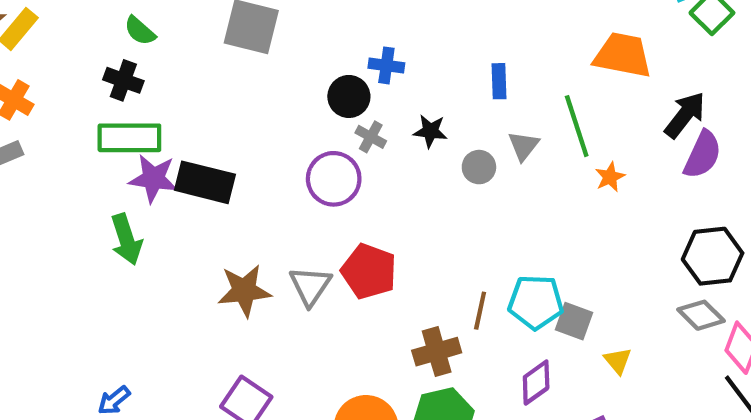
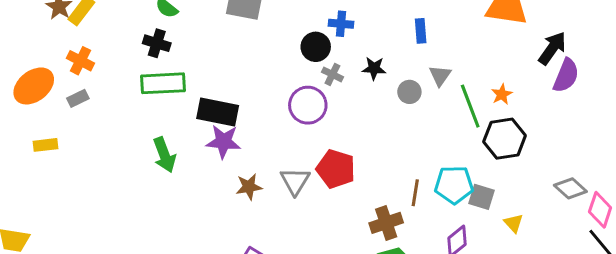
green line: (577, 126) -> (470, 106), moved
purple star: (153, 178) -> (223, 142), moved
black hexagon: (713, 256) -> (505, 139), moved
brown star: (244, 291) -> (249, 187), size x0.7

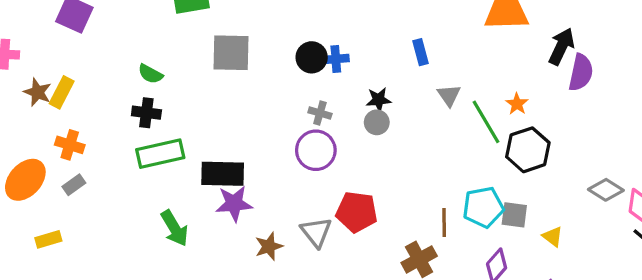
black circle: (316, 47) -> (312, 57), moved
gray cross: (332, 74) -> (320, 113), moved
gray circle: (409, 92) -> (377, 122), moved

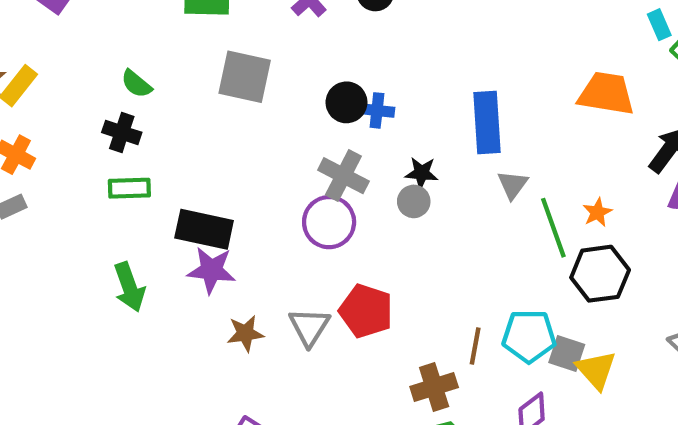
blue rectangle: (421, 52) -> (487, 122), size x1.8
gray cross: (320, 113) -> (343, 176), size x1.6
green rectangle: (160, 154) -> (129, 188), size x0.7
yellow triangle: (553, 237) -> (596, 370), moved, size x1.5

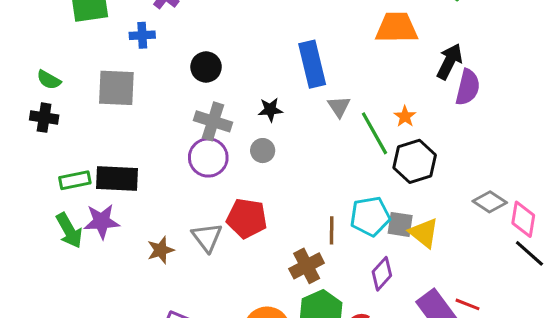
gray square: (245, 77) -> (116, 88), moved
blue cross: (377, 110) -> (142, 35), moved
green rectangle: (129, 188) -> (75, 180), moved
gray circle: (414, 201) -> (263, 151), moved
purple star: (211, 270) -> (102, 221), moved

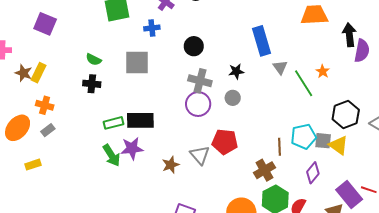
black arrow: (450, 61) -> (349, 35), turned -30
black hexagon: (415, 161) -> (346, 114), moved

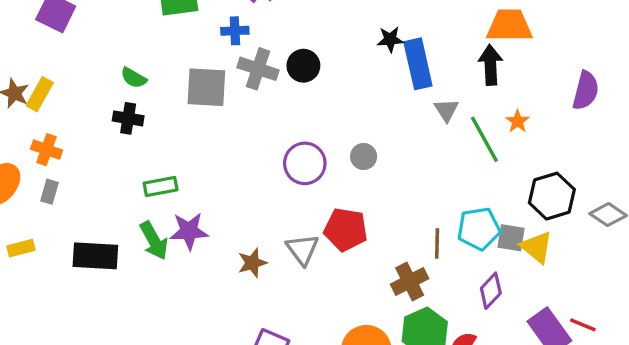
black arrow: (349, 35) -> (490, 65), moved
black star: (236, 71) -> (390, 39), moved
gray cross: (200, 81) -> (258, 69), moved
black rectangle: (140, 120) -> (95, 256), moved
gray rectangle: (48, 130) -> (50, 192), turned -40

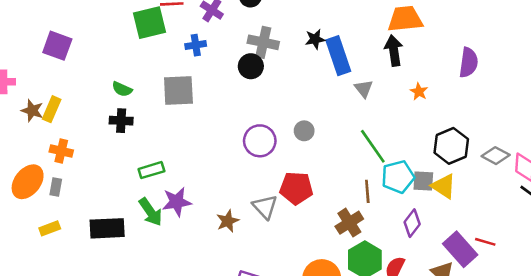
gray cross: (258, 69) -> (263, 42), moved
green line: (484, 139) -> (373, 146), moved
gray rectangle: (50, 192) -> (56, 187), moved

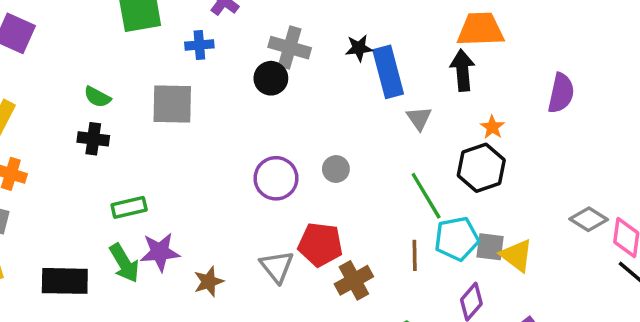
black hexagon: (451, 146) -> (481, 168), moved
brown star: (228, 221) -> (209, 282), moved
brown cross: (349, 223) -> (354, 280), moved

